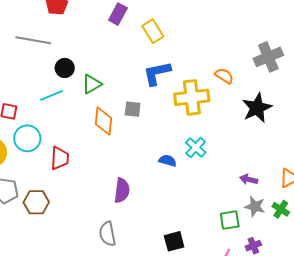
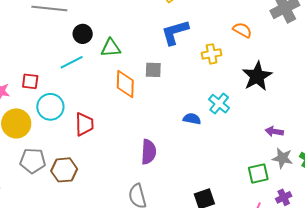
green triangle: (92, 84) -> (111, 48), turned 30
yellow cross: (192, 97) -> (212, 54), size x0.6
black star: (257, 108) -> (257, 76), moved

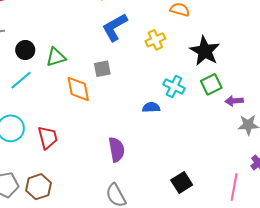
green square: (258, 173) -> (211, 84), moved

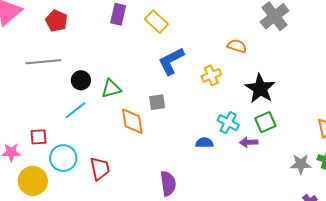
purple arrow: (234, 101) -> (249, 142), moved

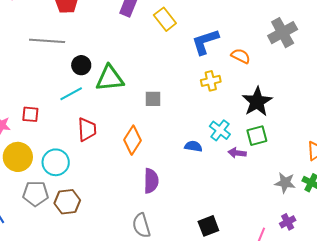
blue L-shape: (171, 61) -> (205, 42), moved
green triangle: (111, 89) -> (110, 78), size x1.4
orange diamond: (132, 121) -> (133, 140), moved, turned 32
cyan circle: (63, 158) -> (56, 162), moved
red trapezoid: (100, 169) -> (87, 129), moved

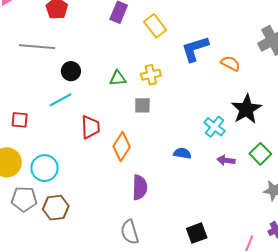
green triangle: (110, 78) -> (118, 78), moved, size x0.6
yellow cross: (211, 81) -> (151, 75), moved
red trapezoid: (87, 129) -> (90, 127), moved
cyan cross: (220, 130) -> (215, 127), moved
green square: (257, 136) -> (260, 154), moved, turned -30

